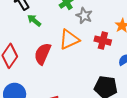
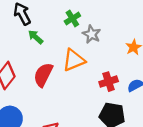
red cross: (103, 41) -> (109, 82), moved, turned -35

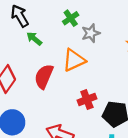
gray star: (92, 34) -> (91, 33), turned 30
red cross: (109, 82) -> (87, 99), moved

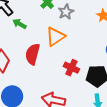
red cross: (87, 99) -> (71, 68), turned -35

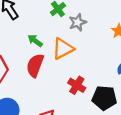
green arrow: (20, 24) -> (35, 41), moved

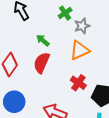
orange triangle: (63, 49) -> (80, 50), moved

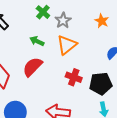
green arrow: (43, 40) -> (37, 41), moved
red semicircle: (42, 63) -> (32, 67), turned 35

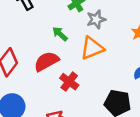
red cross: (74, 77) -> (69, 82), moved

